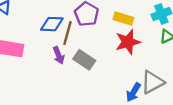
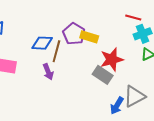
yellow rectangle: (123, 18) -> (89, 37), moved
gray rectangle: (84, 60) -> (103, 75), moved

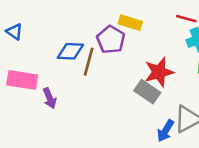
yellow rectangle: (89, 37) -> (130, 23), moved
purple arrow: (48, 72) -> (50, 98), moved

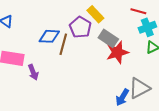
yellow rectangle: (130, 23) -> (95, 14), turned 30
gray rectangle: (147, 92) -> (108, 38), moved

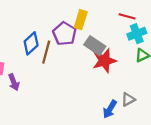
yellow rectangle: (95, 14) -> (81, 20), turned 60
blue diamond: (49, 36) -> (31, 43), turned -45
gray triangle: (139, 88) -> (128, 99), size x0.6

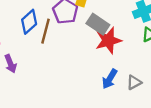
blue arrow: (110, 109) -> (110, 79), moved

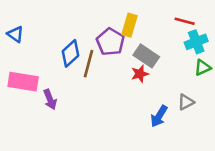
red star: (108, 40) -> (140, 74), moved, size x0.6
gray triangle: (134, 82) -> (186, 102), moved

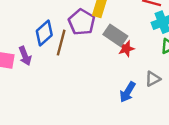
red star: (140, 74) -> (126, 49), moved
purple arrow: (50, 100) -> (25, 56), moved

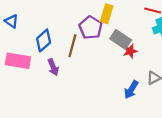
blue diamond: (44, 33) -> (44, 40), moved
purple arrow: (25, 56) -> (53, 67), moved

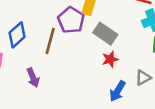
red star: (130, 51) -> (110, 59), moved
purple arrow: (53, 67) -> (33, 78), moved

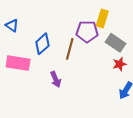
purple pentagon: (71, 20) -> (87, 32), turned -30

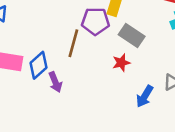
blue diamond: (42, 44) -> (38, 65), moved
red star: (120, 64) -> (121, 63), moved

